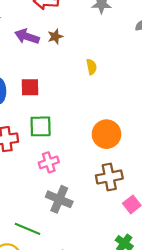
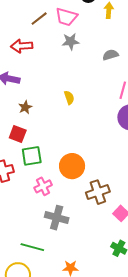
brown star: (55, 37) -> (25, 107), moved
red square: (30, 87) -> (18, 134), moved, turned 30
orange circle: (106, 134) -> (72, 166), moved

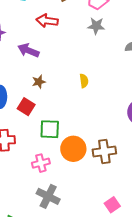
green square: (32, 156) -> (50, 129), moved
brown cross: (98, 192) -> (104, 151), moved

